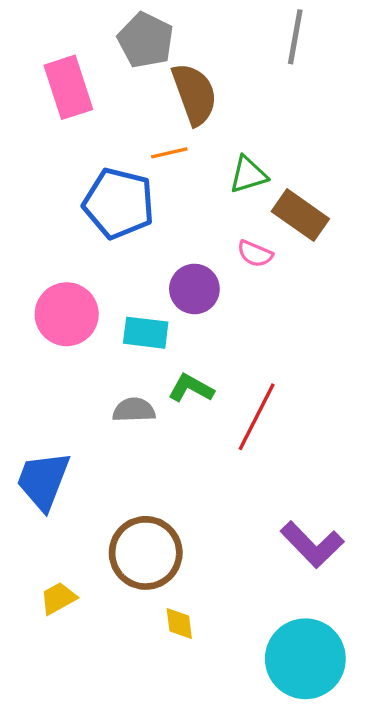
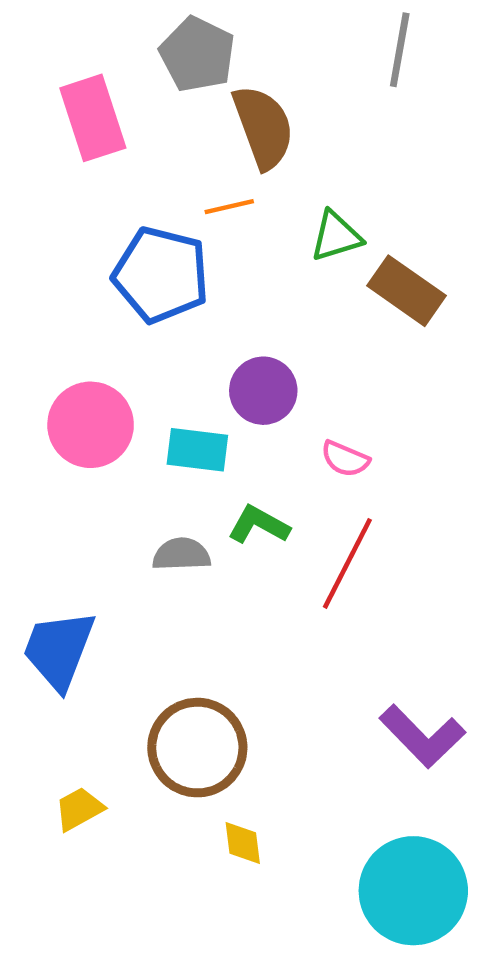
pink semicircle: (255, 254) -> (345, 459), moved

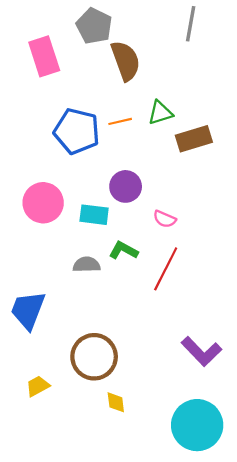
orange line: (229, 207) -> (120, 121), moved
brown rectangle: (406, 291) -> (194, 139), turned -52

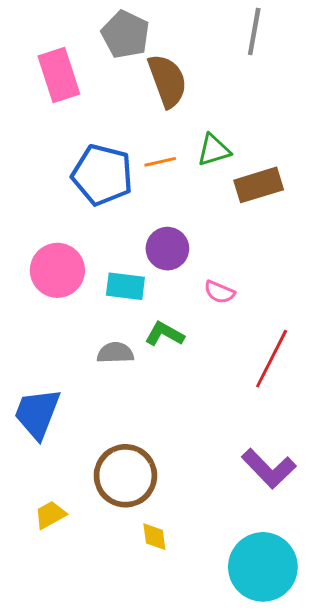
red line: (166, 269) -> (272, 359), moved

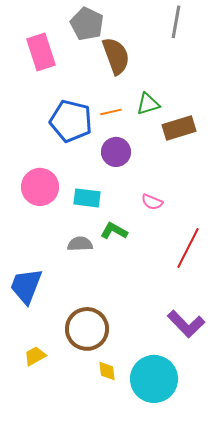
purple circle: (167, 249) -> (116, 152), moved
cyan circle: (263, 567) -> (154, 379), moved

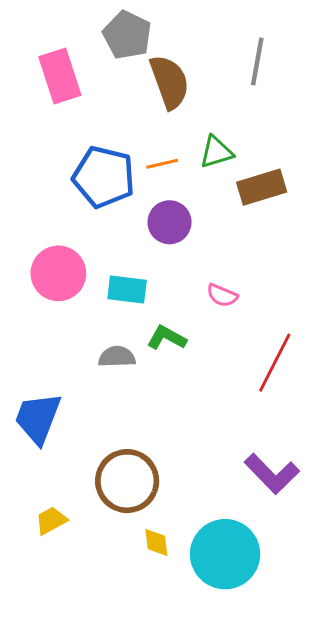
gray line: (176, 22) -> (257, 61), moved

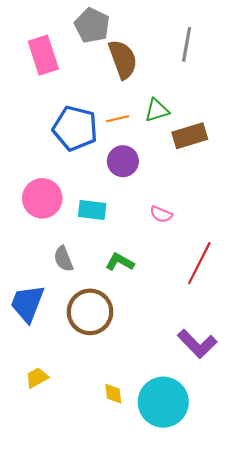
green L-shape: (167, 338) -> (120, 262), moved
gray semicircle: (117, 357) -> (63, 259), moved, turned -110
brown circle: (127, 481) -> (90, 312), moved

